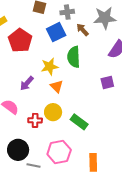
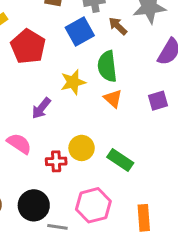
orange triangle: (57, 86) -> (113, 99), moved

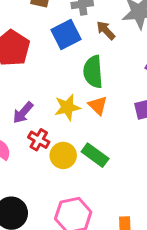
yellow star: (73, 82) -> (67, 107), moved
green rectangle: (120, 160) -> (95, 155), moved
red cross: (56, 161) -> (39, 140), moved, turned 30

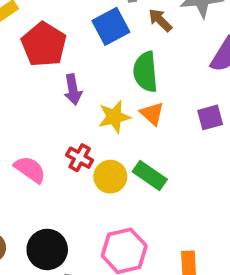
purple arrow: (23, 113) -> (73, 90), moved, turned -50

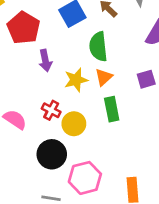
orange triangle: (152, 114) -> (104, 77), turned 36
green rectangle: (150, 175) -> (112, 109), moved, turned 45
black circle: (47, 249) -> (52, 154), moved

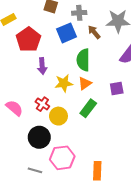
green rectangle: (112, 109) -> (88, 108), turned 42

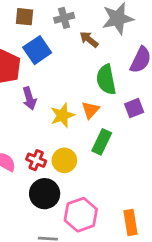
blue square: (66, 33) -> (37, 50), moved
green semicircle: (83, 60) -> (106, 80), moved
red cross: (42, 104) -> (36, 160), moved

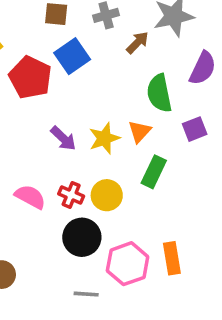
brown arrow: (89, 39) -> (137, 43), turned 96
purple arrow: (29, 98) -> (63, 138), moved, turned -30
orange rectangle: (130, 223) -> (172, 258), moved

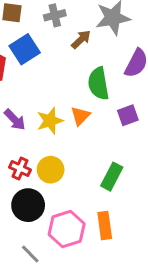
green rectangle: (154, 172) -> (112, 177), moved
gray line: (86, 294) -> (30, 254), turned 40

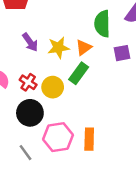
green rectangle: (112, 177) -> (79, 73), moved

